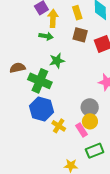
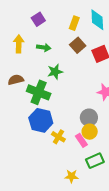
yellow rectangle: (77, 13) -> (74, 23), turned 40
yellow arrow: (53, 18) -> (19, 44), moved
brown square: (80, 35) -> (78, 45), turned 35

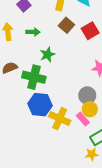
yellow cross: (58, 137) -> (60, 119), size x1.5
yellow star: (71, 176) -> (92, 154), moved

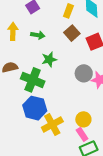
gray circle: (87, 95) -> (84, 73), moved
yellow cross: (60, 119) -> (52, 125), turned 30
pink rectangle: (83, 119) -> (82, 134), moved

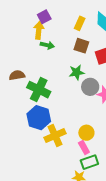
yellow arrow: (13, 31) -> (39, 30), moved
brown square: (72, 33) -> (81, 46), turned -35
green star: (49, 59) -> (77, 72), moved

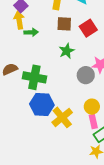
gray circle: (90, 87) -> (86, 75), moved
pink rectangle: (84, 148) -> (93, 122), turned 32

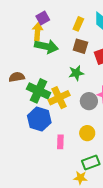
green arrow: (31, 32) -> (46, 46), size x1.6
yellow cross: (62, 117) -> (59, 98), moved
pink rectangle: (93, 122) -> (60, 142), moved

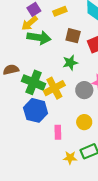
yellow rectangle: (78, 24) -> (60, 11), moved, turned 48
yellow arrow: (38, 32) -> (29, 23), turned -132
yellow star: (80, 178) -> (70, 158), moved

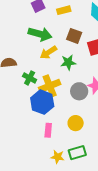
yellow arrow: (29, 23) -> (48, 52), moved
green cross: (34, 82) -> (30, 78), size x0.6
blue hexagon: (36, 110) -> (42, 102), moved

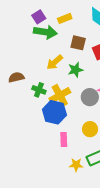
green arrow: (40, 34) -> (45, 32), moved

